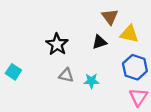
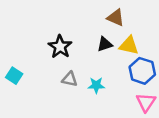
brown triangle: (110, 17) -> (116, 18), turned -30
yellow triangle: (129, 34) -> (129, 45), moved

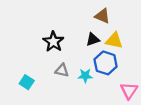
blue hexagon: (142, 71) -> (106, 63), moved
cyan square: (14, 76) -> (27, 82), moved

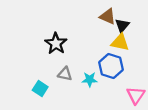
black triangle: (93, 39) -> (122, 25), moved, turned -32
cyan square: (27, 82) -> (40, 88), moved

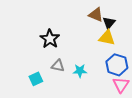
blue hexagon: (111, 66) -> (117, 65), moved
cyan square: (40, 88) -> (36, 79), turned 32

